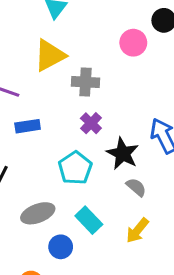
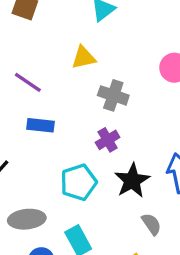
yellow triangle: (50, 55) -> (83, 58), size x0.7
gray semicircle: (136, 187) -> (151, 224), moved

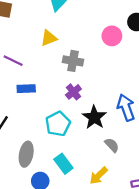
gray ellipse: (27, 219) -> (26, 154), turned -65

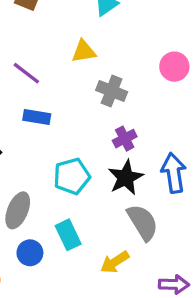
purple cross: (73, 92) -> (125, 139), moved
gray semicircle: (112, 145) -> (143, 222), size x1.6

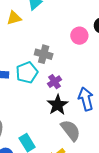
yellow triangle: (84, 51) -> (14, 18), moved
cyan pentagon: (72, 176) -> (27, 73), moved

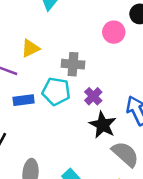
yellow triangle: (14, 18) -> (30, 48), moved
cyan pentagon: (27, 73) -> (56, 91), turned -30

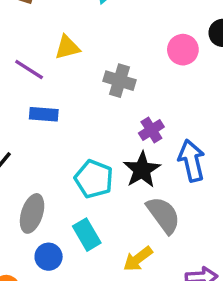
cyan pentagon: (56, 91) -> (94, 179), moved
purple cross: (93, 96) -> (151, 130), moved

